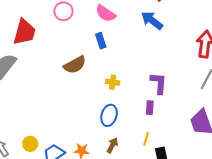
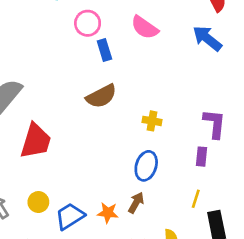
red trapezoid: (24, 32) -> (36, 141), moved
blue rectangle: (101, 41) -> (104, 50), moved
brown arrow: (112, 145) -> (136, 203), moved

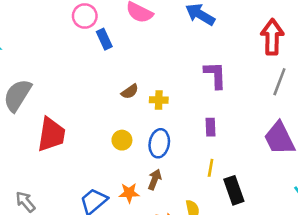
brown semicircle: (101, 96) -> (130, 92), moved, size x0.6
purple L-shape: (214, 124) -> (215, 75), moved
yellow circle: (38, 202) -> (122, 140), moved

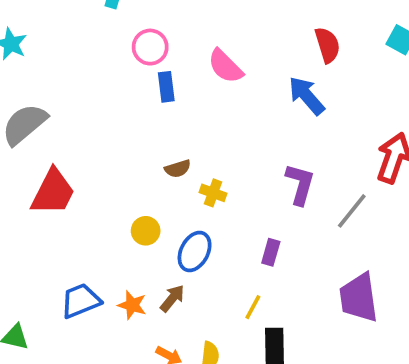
gray line: (279, 82) -> (352, 211), moved

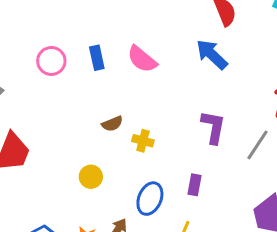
pink circle: (150, 47) -> (51, 61), moved
pink semicircle: (225, 66) -> (142, 59), moved
blue ellipse: (195, 251) -> (150, 199), moved

